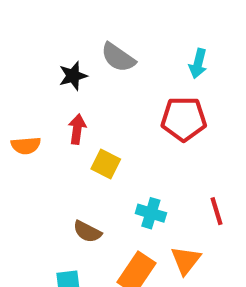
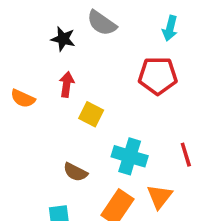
black star: (73, 76) -> (63, 39), turned 30
orange semicircle: (26, 146) -> (23, 98), turned 30
cyan cross: (151, 213) -> (130, 156), size x1.4

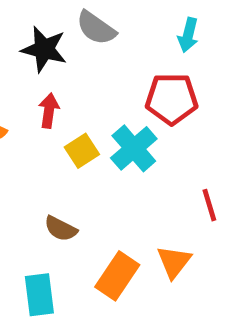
black star: (63, 39) -> (44, 49), size x1.4
yellow square: (91, 114) -> (82, 151), turned 30
cyan cross: (130, 156) -> (134, 148), moved, turned 32

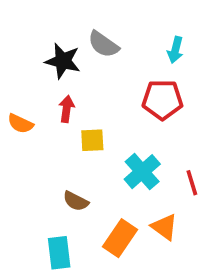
cyan cross: (134, 148) -> (142, 172), moved
yellow square: (82, 151) -> (92, 140), turned 30
orange triangle: (174, 262) -> (164, 227), turned -32

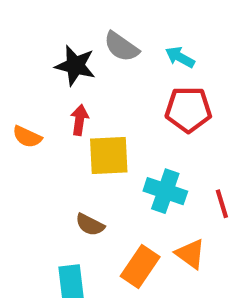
cyan arrow: (175, 50) -> (180, 57), moved, turned 105
yellow square: (92, 140) -> (109, 156), size x1.5
cyan cross: (142, 172) -> (165, 191), turned -30

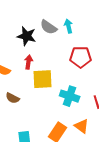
cyan arrow: (180, 57) -> (69, 26), moved, turned 48
brown semicircle: (90, 225) -> (13, 98), moved

